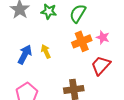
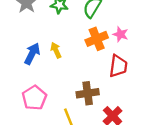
red trapezoid: (101, 65) -> (118, 66), turned 145

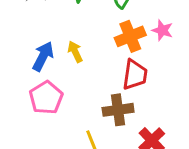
red trapezoid: (118, 66) -> (135, 75), moved
pink pentagon: (34, 98) -> (46, 98), moved

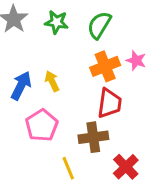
pink pentagon: (46, 98) -> (42, 125), moved

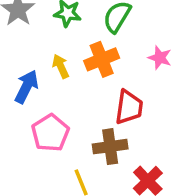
orange cross: (105, 66) -> (102, 59), moved
yellow arrow: (52, 81) -> (61, 66), moved

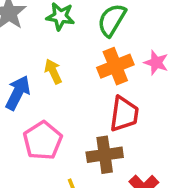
orange cross: (102, 59) -> (115, 66), moved

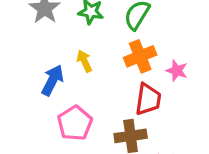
pink star: (156, 63) -> (177, 71), moved

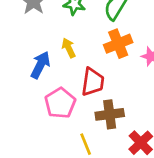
red trapezoid: (148, 99) -> (93, 82), moved

